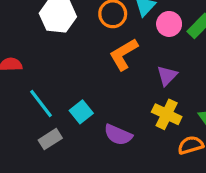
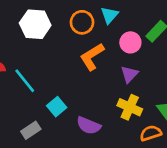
pink circle: (169, 24) -> (130, 42), moved
cyan line: (41, 103) -> (25, 81), moved

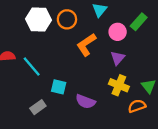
orange circle: (82, 22) -> (67, 19), moved
cyan square: (57, 107) -> (59, 87), turned -35

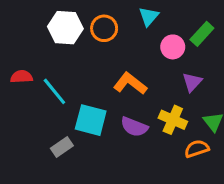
orange L-shape: (86, 45) -> (130, 84), moved, turned 70
purple triangle: (118, 58) -> (192, 82), moved
cyan square: (59, 87) -> (91, 120), size x1.5
purple semicircle: (85, 102) -> (134, 127), moved

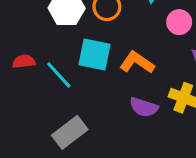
cyan square: (91, 120) -> (94, 54), moved
gray rectangle: (62, 147) -> (70, 132), size x1.5

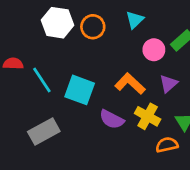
cyan square: (94, 54) -> (80, 90), moved
orange L-shape: (137, 63) -> (130, 84), moved

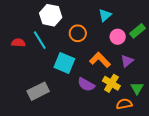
orange circle: (93, 27) -> (78, 33), moved
cyan line: (42, 80) -> (40, 40), moved

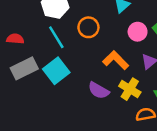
cyan line: (40, 40) -> (56, 37), moved
cyan square: (64, 63) -> (56, 71), moved, turned 30
gray rectangle: (38, 91) -> (24, 68), moved

